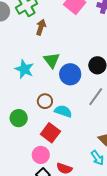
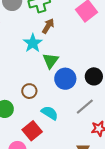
cyan star: (24, 69) -> (33, 43), moved
brown circle: (45, 101) -> (29, 91), moved

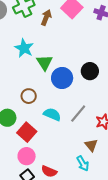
brown arrow: (48, 26) -> (46, 17), moved
gray line: (85, 107) -> (78, 114), moved
red square: (32, 131) -> (27, 132), moved

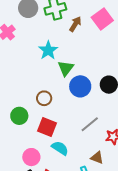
cyan semicircle: (52, 114) -> (60, 148), moved
red square: (27, 132) -> (47, 127), moved, turned -30
brown triangle: (91, 145) -> (97, 158), turned -40

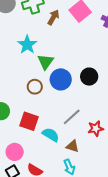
brown circle: (44, 98) -> (35, 87), moved
cyan semicircle: (60, 148) -> (51, 135), moved
brown triangle: (97, 158) -> (73, 146), moved

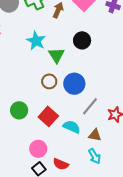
black circle: (89, 77) -> (82, 40), moved
blue circle: (61, 79) -> (74, 84), moved
red square: (29, 121) -> (48, 116), turned 30

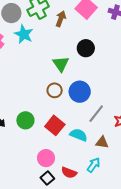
cyan star: (36, 41) -> (24, 34), moved
cyan arrow: (94, 156) -> (94, 165), moved, turned -112

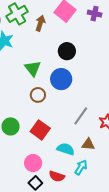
green triangle: (61, 64) -> (33, 68), moved
blue circle: (80, 92) -> (61, 79), moved
cyan semicircle: (79, 135) -> (66, 149), moved

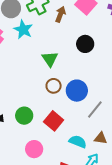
blue circle: (61, 79) -> (77, 91), moved
pink circle: (33, 163) -> (34, 149), moved

